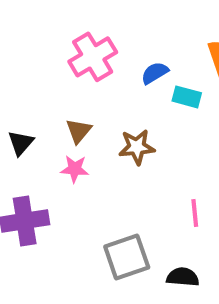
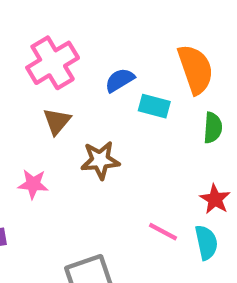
brown triangle: (79, 131) -> (57, 121), moved
pink line: (195, 213) -> (163, 232), turned -56

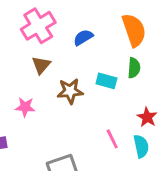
cyan rectangle: (154, 106) -> (106, 81), moved
green semicircle: (213, 128) -> (134, 68), moved
pink line: (163, 232) -> (112, 139), turned 36

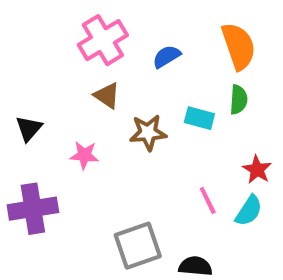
brown triangle: (41, 65) -> (107, 96), turned -36
cyan semicircle: (141, 146) -> (249, 211), turned 45

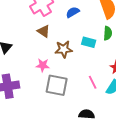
pink star: (84, 155) -> (43, 65), moved
gray square: (138, 246) -> (57, 85), moved, turned 30

